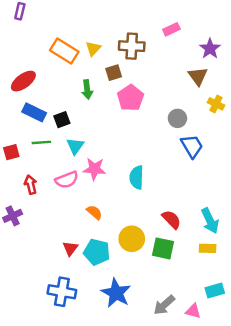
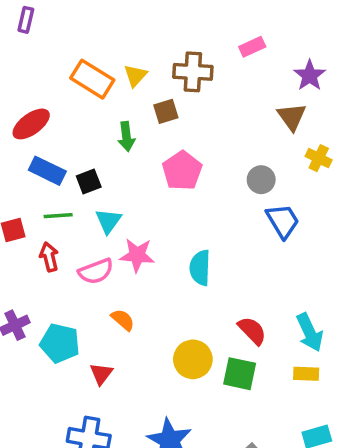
pink pentagon: (131, 98) -> (182, 171), moved
red arrow: (31, 185) -> (49, 257), moved
orange semicircle: (94, 212) -> (123, 320), moved
cyan pentagon: (97, 252) -> (60, 343), moved

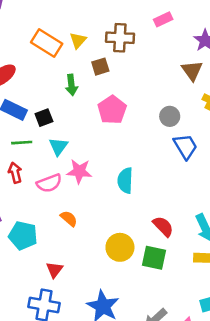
red triangle: (101, 374) -> (54, 270), moved

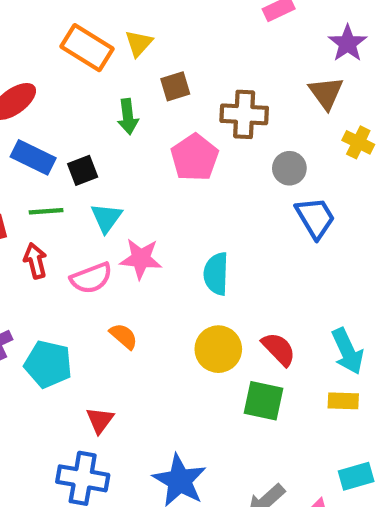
brown cross: (120, 38) -> (244, 114), moved
yellow circle: (120, 247) -> (218, 349), moved

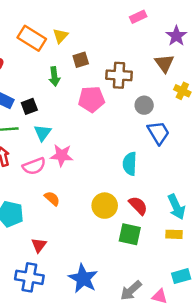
pink pentagon: (195, 157) -> (91, 99), turned 30
cyan semicircle: (216, 274) -> (130, 164), moved

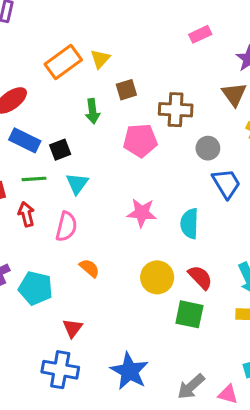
orange rectangle: (32, 38) -> (63, 62), turned -68
pink star: (62, 155) -> (142, 213), moved
pink semicircle: (34, 166) -> (66, 227), turned -55

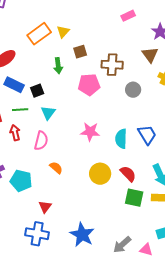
blue trapezoid: (226, 184) -> (147, 135), moved
green square: (189, 314) -> (134, 198), moved

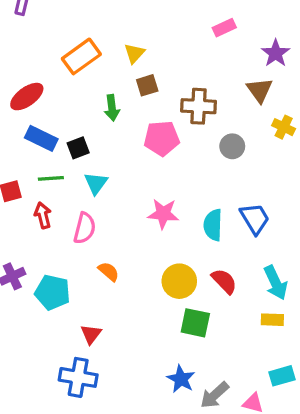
yellow triangle: (63, 32) -> (134, 53), moved
green square: (134, 198) -> (195, 323), moved
blue star: (82, 235) -> (181, 379), moved, size x0.7

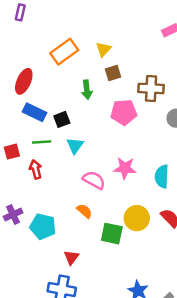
red ellipse: (27, 97) -> (24, 81), turned -30
pink semicircle: (85, 228) -> (94, 180), moved, turned -75
green square: (195, 323) -> (112, 234), moved

